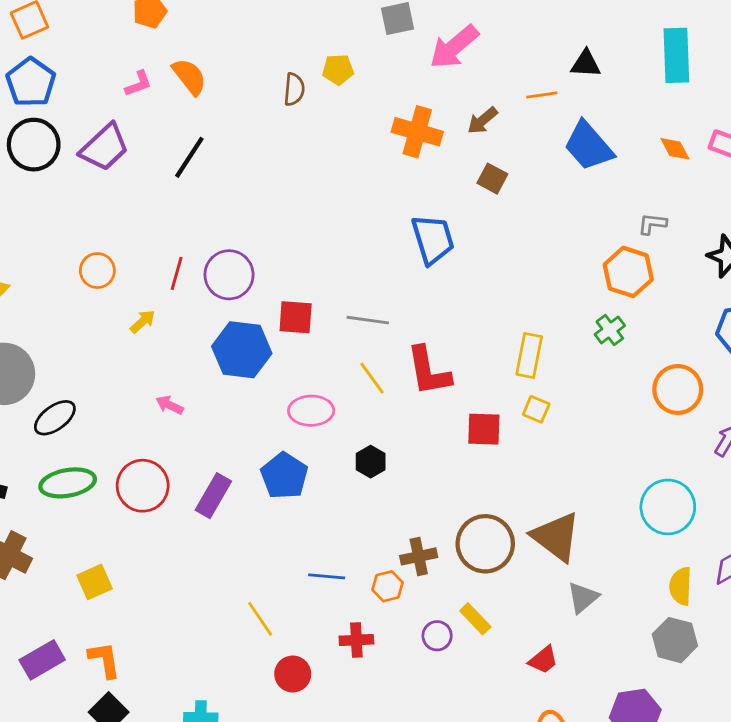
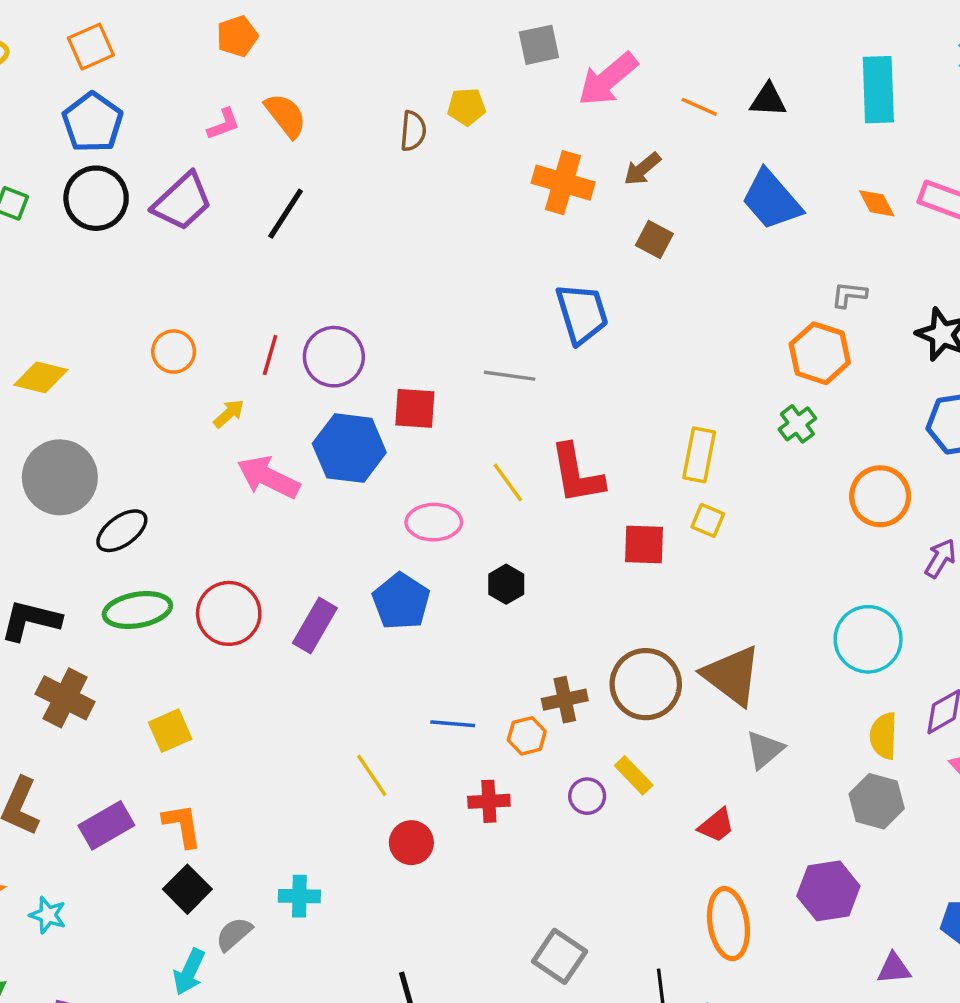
orange line: (542, 95) -> (699, 107), moved, turned 32
gray line: (368, 320) -> (510, 376), moved
pink arrow: (170, 405) -> (268, 477), moved, size x1.8

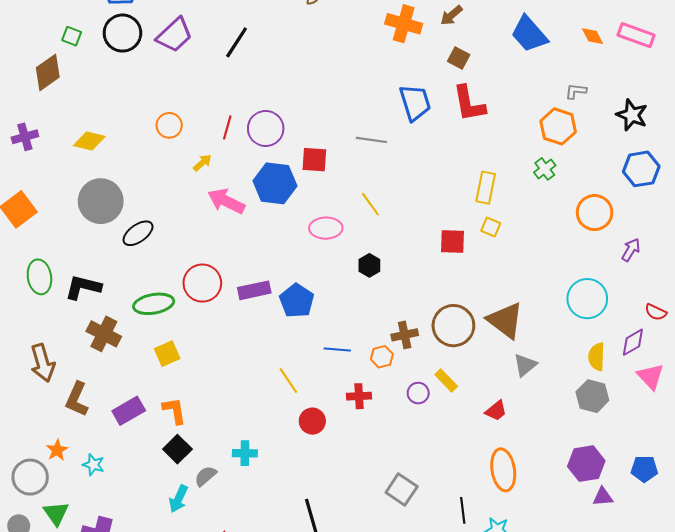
red L-shape: (577, 474) -> (469, 104), moved
blue pentagon: (401, 601) -> (297, 301), moved
green ellipse: (137, 610) -> (154, 304), moved
purple rectangle: (315, 626) -> (254, 290), turned 48
purple hexagon: (828, 891) -> (586, 464), moved

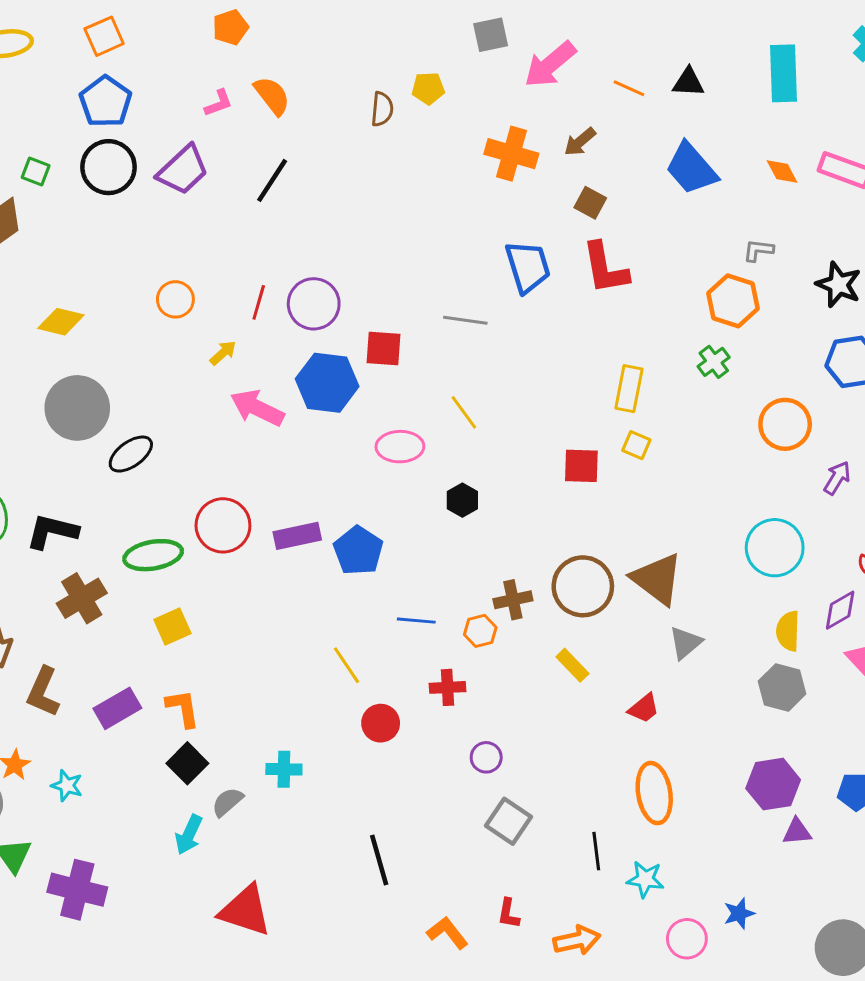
brown cross: (104, 334) -> (82, 598), turned 32
purple circle: (418, 393) -> (486, 757), moved

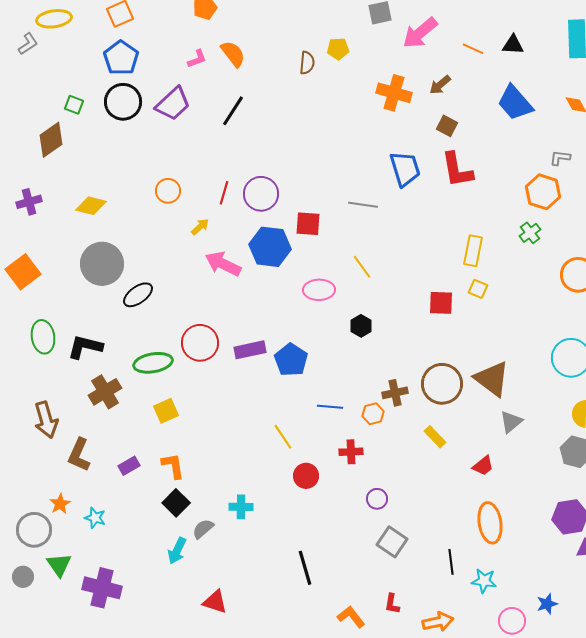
purple rectangle: (117, 708) -> (129, 466), size x0.7
red triangle: (245, 911) -> (215, 602), size x0.7

